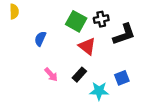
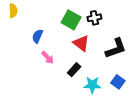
black L-shape: (124, 34) -> (116, 48), moved
pink arrow: (51, 75) -> (48, 57), moved
blue square: (122, 78) -> (118, 82), moved, turned -32

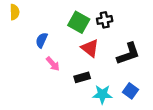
black rectangle: (74, 70) -> (82, 77), turned 32

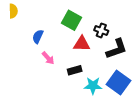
black cross: (105, 20) -> (101, 30), moved, turned 32
red triangle: (90, 48) -> (82, 44), turned -36
blue square: (131, 91) -> (119, 83), size x1.6

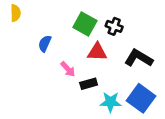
black cross: (101, 30) -> (114, 26), moved
black L-shape: (117, 49) -> (139, 58), turned -130
pink arrow: (48, 58) -> (68, 69), moved

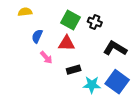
yellow semicircle: (15, 13) -> (25, 12), moved, turned -96
red triangle: (97, 52) -> (66, 43), moved
pink arrow: (68, 69) -> (46, 57), moved

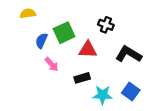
green square: (71, 20) -> (64, 33), moved, turned 36
red triangle: (66, 43) -> (88, 50), moved
blue square: (117, 82) -> (131, 92), size x0.7

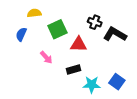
yellow semicircle: (28, 13) -> (34, 13), moved
blue semicircle: (41, 41) -> (21, 34), moved
black L-shape: (129, 54) -> (115, 34), moved

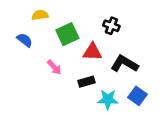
blue semicircle: (21, 34) -> (25, 40), turned 104
black L-shape: (115, 34) -> (124, 64), moved

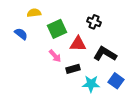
pink arrow: (54, 67) -> (55, 56), moved

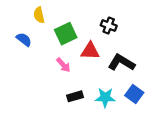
yellow semicircle: (34, 13) -> (39, 15), turned -96
black rectangle: (73, 69) -> (75, 96), moved

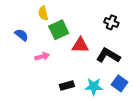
yellow semicircle: (39, 15) -> (43, 13), moved
black cross: (109, 26) -> (111, 22), moved
pink arrow: (63, 65) -> (42, 57), moved, turned -64

